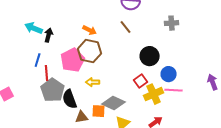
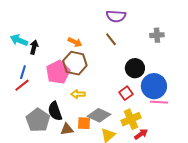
red line: (47, 73) -> (22, 85), moved, turned 56
blue circle: (169, 74) -> (154, 86), size x1.6
gray pentagon: (53, 90) -> (38, 120), moved
yellow cross: (154, 94) -> (131, 119), moved

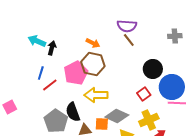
purple semicircle: (116, 16) -> (127, 26), moved
red line: (22, 85) -> (50, 85), moved
yellow arrow: (78, 94) -> (96, 95), size x1.6

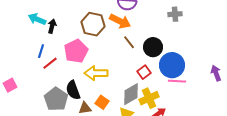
brown line: (129, 40) -> (129, 42), moved
orange arrow: (93, 43) -> (120, 21), moved, size x1.5
brown hexagon: (93, 64) -> (93, 24), moved
gray diamond: (117, 116) -> (131, 94), moved, turned -55
orange square: (102, 124) -> (102, 102), turned 32

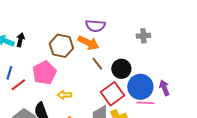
black arrow: (52, 26) -> (20, 40), moved
red square: (144, 72) -> (112, 94), size x1.6
yellow arrow: (96, 73) -> (64, 95), size x0.6
purple arrow: (216, 73) -> (164, 88), moved

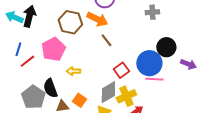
black arrow: (20, 40) -> (29, 16), size x1.5
black circle: (121, 69) -> (166, 47), moved
purple arrow: (164, 88) -> (188, 64), moved, turned 133
red square: (112, 94) -> (121, 70), size x0.7

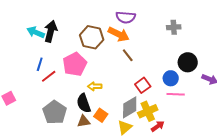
blue circle: (149, 63) -> (171, 78), size x0.6
black semicircle: (50, 88) -> (84, 103), moved

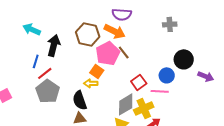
black arrow: (51, 31) -> (54, 45), moved
pink pentagon: (75, 64) -> (108, 53), moved
pink line: (176, 94) -> (160, 91), moved
gray pentagon: (55, 112) -> (48, 91), moved
orange square: (101, 115) -> (97, 71), moved

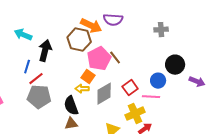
orange arrow: (115, 31) -> (91, 26), moved
gray pentagon: (48, 91) -> (39, 97), turned -30
gray diamond: (126, 104) -> (104, 94), moved

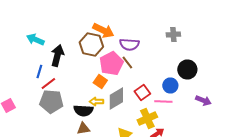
purple semicircle: (113, 20) -> (129, 44), moved
purple arrow: (197, 82) -> (203, 100), moved
yellow arrow: (82, 89) -> (96, 102), moved
black semicircle: (71, 106) -> (83, 110), turned -66

